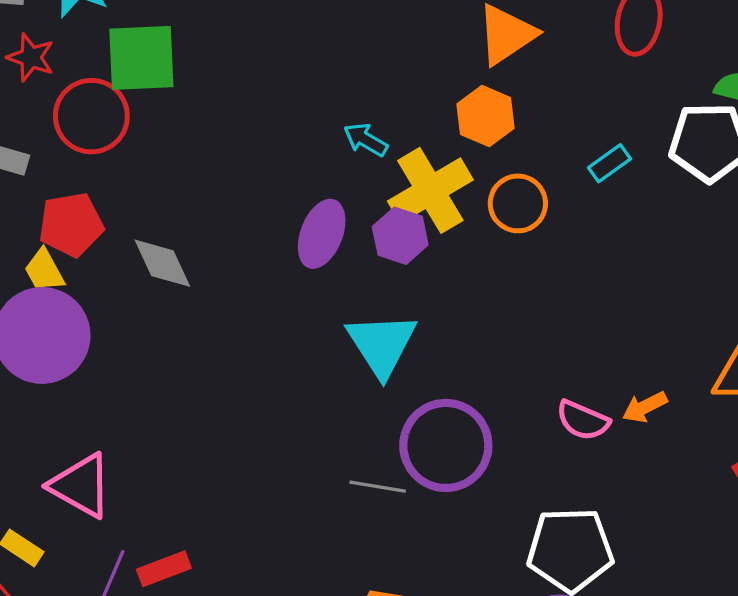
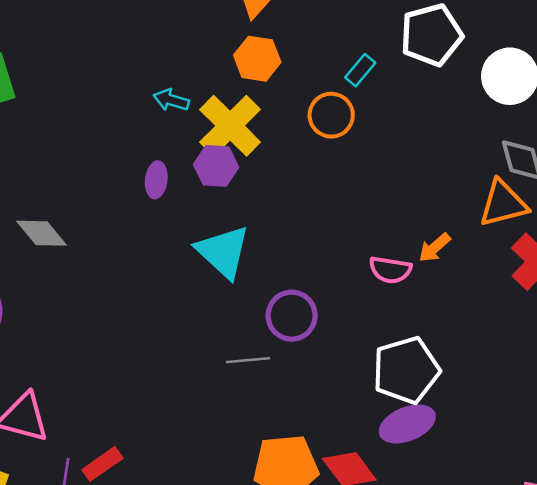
orange circle: (518, 203) -> (331, 115), moved
purple ellipse: (322, 234) -> (156, 180), size x0.7
purple circle: (446, 445) -> (292, 316), size x0.7

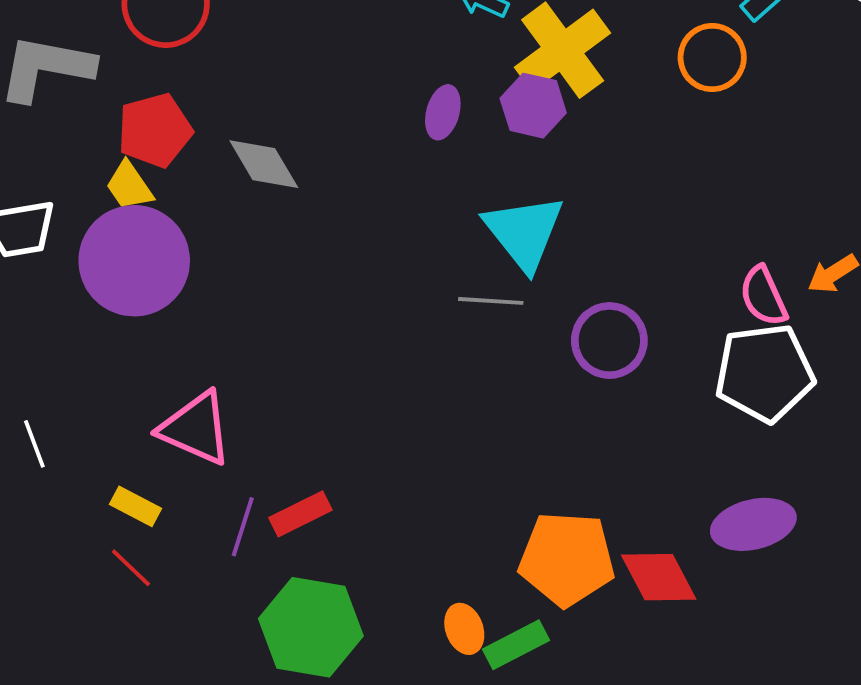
pink semicircle: (390, 270) -> (763, 296), turned 48
gray line: (248, 360) -> (491, 301), moved
white pentagon: (406, 370) -> (765, 373), moved

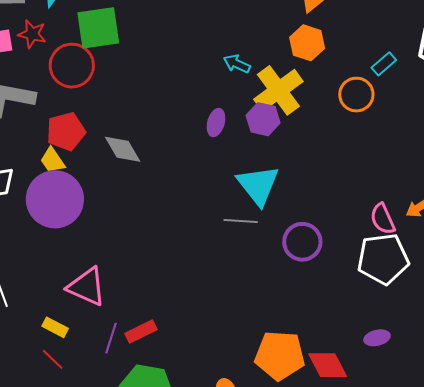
purple ellipse: (753, 524) -> (377, 338), size x0.6

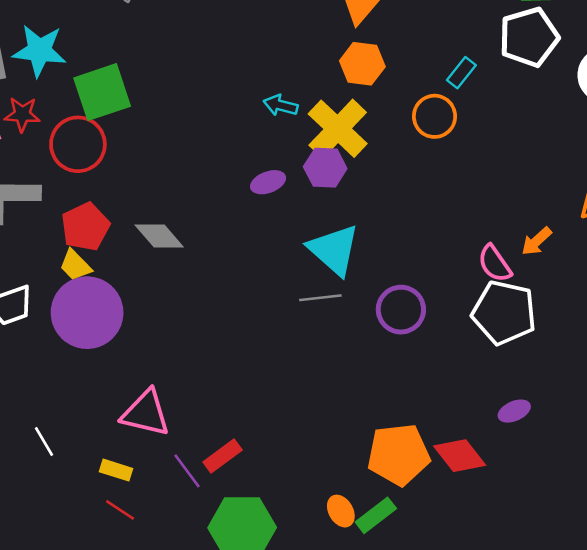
purple ellipse: (216, 123) -> (268, 182), turned 64
white pentagon: (383, 259) -> (504, 313), turned 30
purple line: (111, 338) -> (187, 471), turned -44

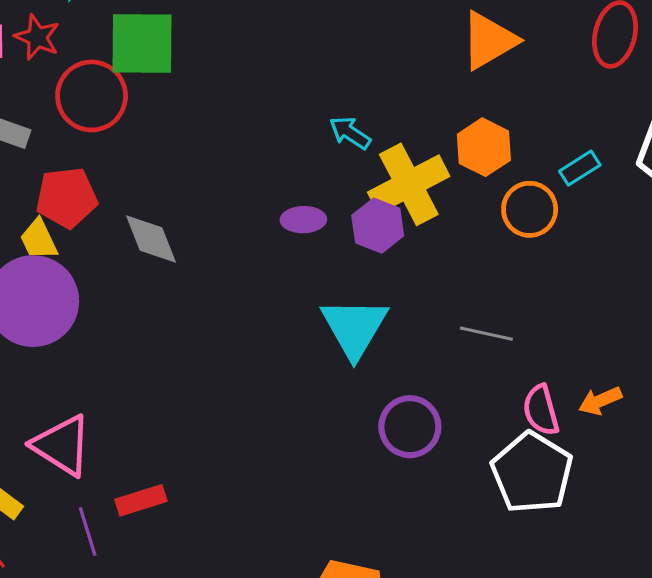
orange hexagon: (362, 64) -> (484, 147), moved
gray line: (320, 298) -> (486, 334), moved
red rectangle: (223, 456) -> (141, 500), moved

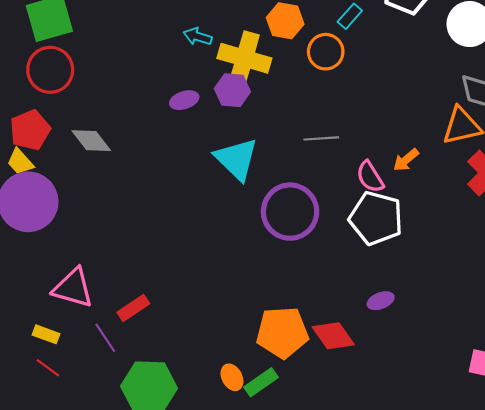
red circle: (92, 96) -> (50, 70), moved
yellow cross: (409, 184) -> (244, 58), turned -30
purple circle: (410, 427) -> (290, 212), size x1.4

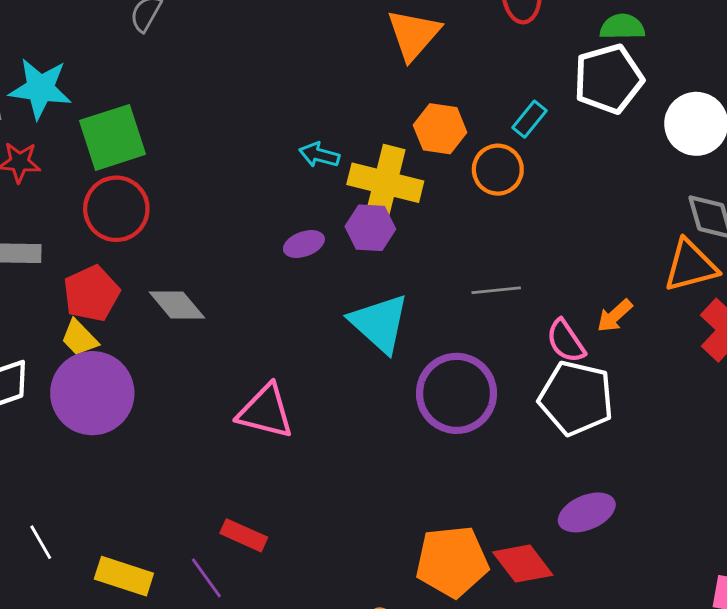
pink triangle: (73, 288) -> (266, 412), moved
purple ellipse: (381, 301) -> (587, 512), size x1.5
red rectangle: (133, 308) -> (244, 535), turned 60
yellow rectangle: (46, 334) -> (124, 576), size x1.5

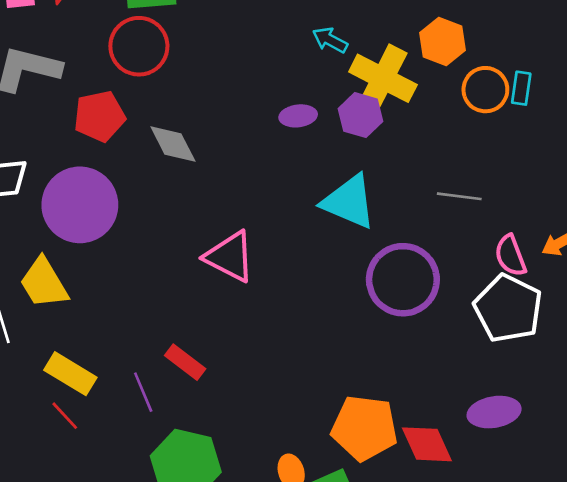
cyan rectangle: (530, 119) -> (521, 88), moved, turned -44
cyan triangle: (379, 323) -> (349, 202), turned -32
yellow trapezoid: (79, 338) -> (44, 283), moved, size x1.5

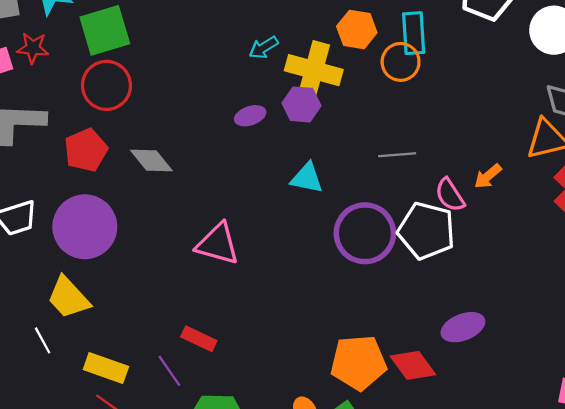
cyan arrow: (330, 40) -> (264, 48), turned -48
cyan rectangle: (521, 88) -> (414, 33), moved, size x1.5
cyan triangle: (349, 202) -> (307, 178), size x0.7
white pentagon: (508, 308) -> (426, 231), moved

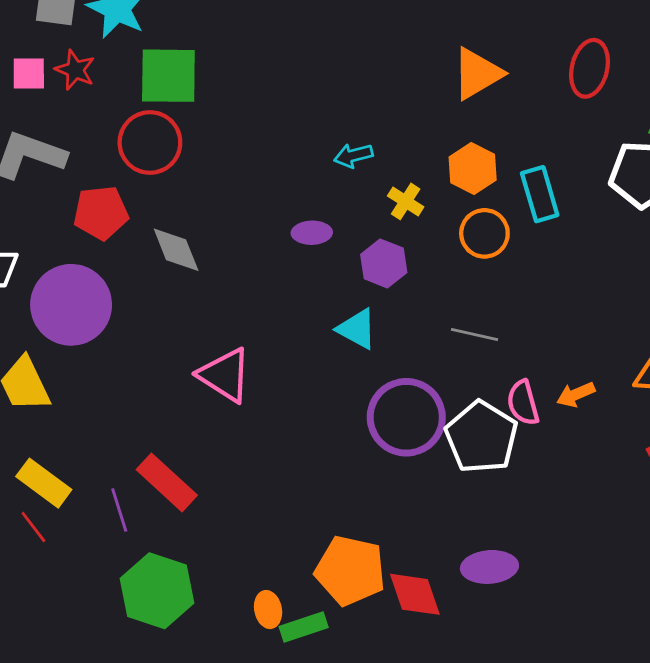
cyan rectangle: (414, 33) -> (540, 194), turned -30
orange circle: (401, 62) -> (484, 233), moved
yellow cross: (314, 70) -> (406, 201), size x0.5
purple hexagon: (302, 104) -> (384, 263), moved
red rectangle: (199, 339) -> (167, 482), size x1.4

